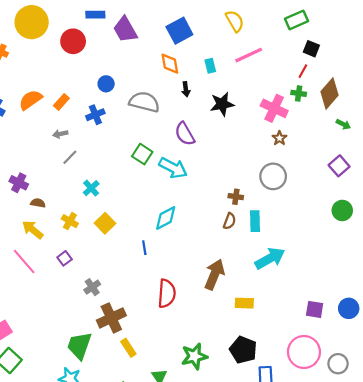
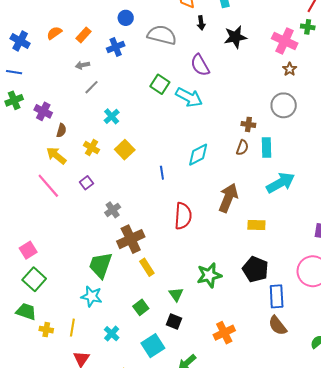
orange semicircle: (30, 100) -> (54, 33), size x0.7
brown semicircle: (38, 203) -> (61, 130), turned 96
cyan diamond: (166, 218) -> (198, 155), moved

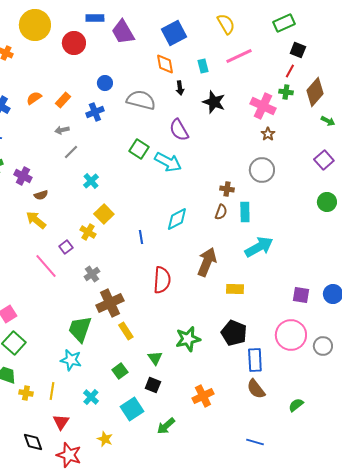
black star: (235, 37) -> (214, 102), turned 30
brown semicircle: (61, 130) -> (41, 195), turned 56
yellow cross: (92, 148) -> (88, 232), moved
pink line: (48, 186) -> (46, 266), moved

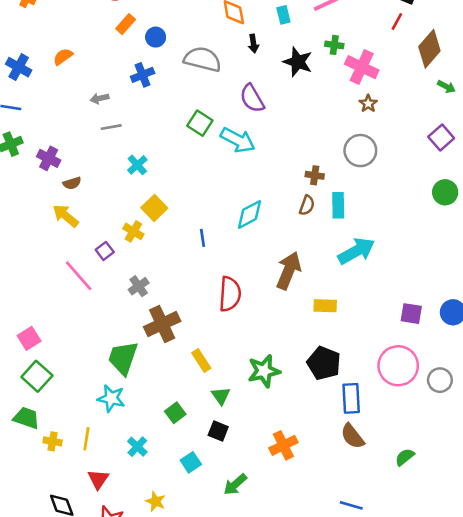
green cross: (286, 92) -> (334, 45), moved
orange rectangle: (63, 100) -> (126, 24), moved
gray line: (71, 152) -> (111, 127), turned 35
yellow rectangle: (126, 331) -> (201, 361), moved
cyan square: (132, 409) -> (191, 462), size x0.7

